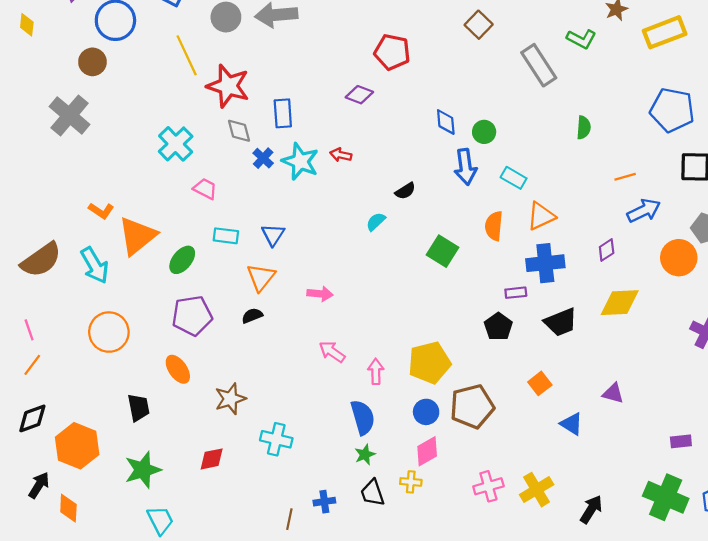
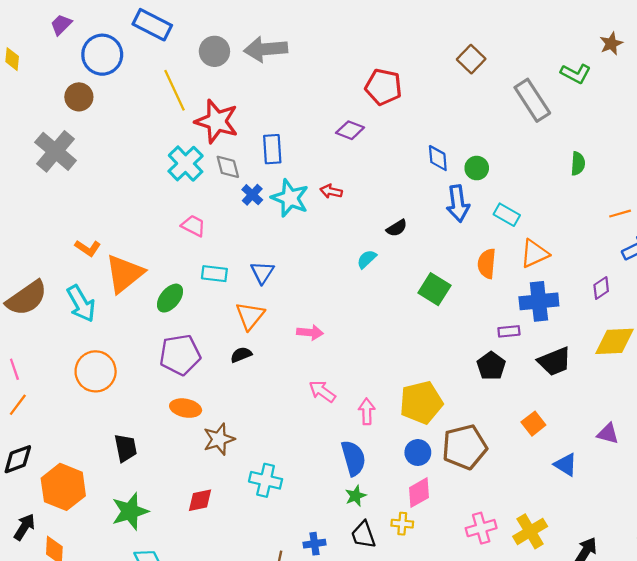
cyan cross: (176, 144) -> (186, 164), moved
orange ellipse: (178, 369) -> (186, 408), moved, turned -44

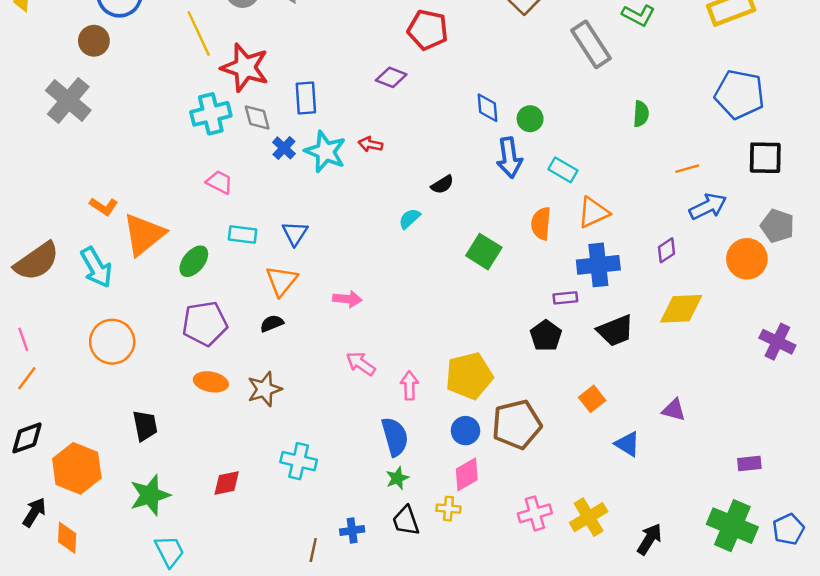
cyan cross: (186, 164) -> (211, 114), turned 30
brown star: (219, 439) -> (264, 389), moved

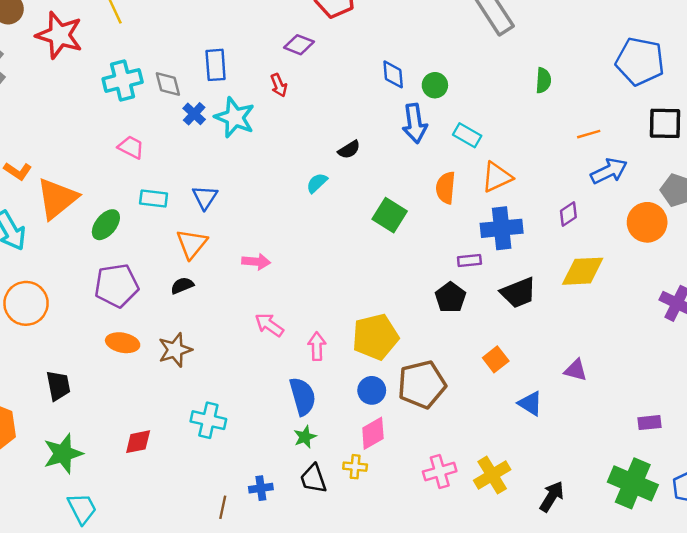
red star: (245, 68) -> (59, 35), moved
red arrow: (370, 144) -> (279, 85), moved, turned -125

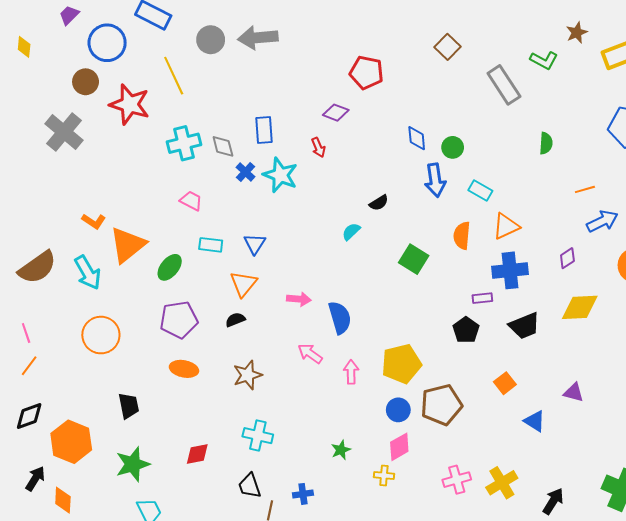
brown star: (175, 350) -> (248, 375), moved
blue semicircle: (303, 396) -> (340, 318), moved
black trapezoid: (313, 479) -> (250, 486), moved

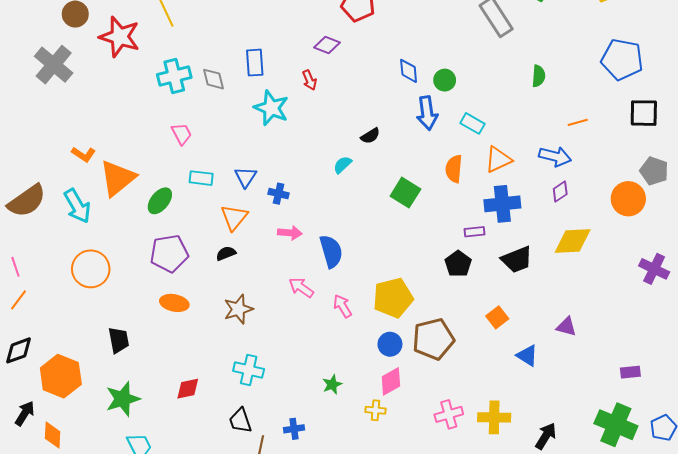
blue cross: (245, 172) -> (279, 194), moved, turned -30
pink trapezoid: (191, 201) -> (182, 134), turned 35
blue arrow: (602, 221) -> (555, 156), moved, turned 40
pink arrow: (351, 372) -> (342, 306), turned -30
yellow cross: (502, 483) -> (494, 417), turned 32

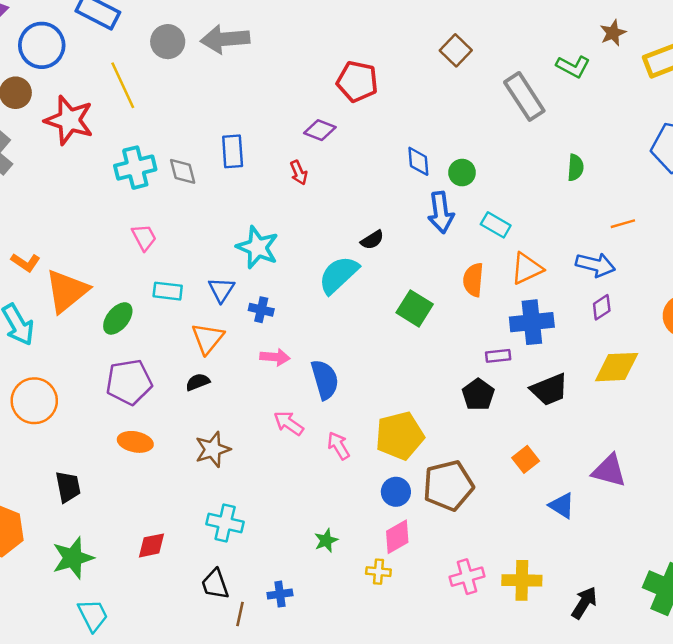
cyan star: (271, 108) -> (257, 247), moved
cyan semicircle: (342, 165) -> (339, 275), size x1.8
purple triangle: (566, 327) -> (609, 471), size x1.4

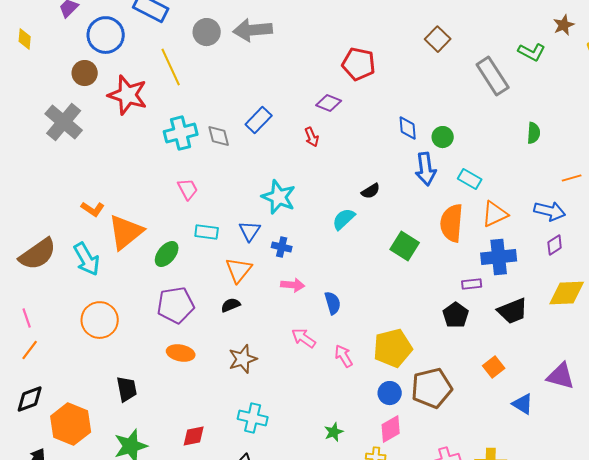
blue rectangle: (233, 151) -> (259, 120), turned 48
cyan semicircle: (339, 275) -> (344, 219), size x0.7
orange semicircle: (473, 280) -> (452, 223), size x1.4
blue semicircle: (325, 380) -> (333, 303), size x0.7

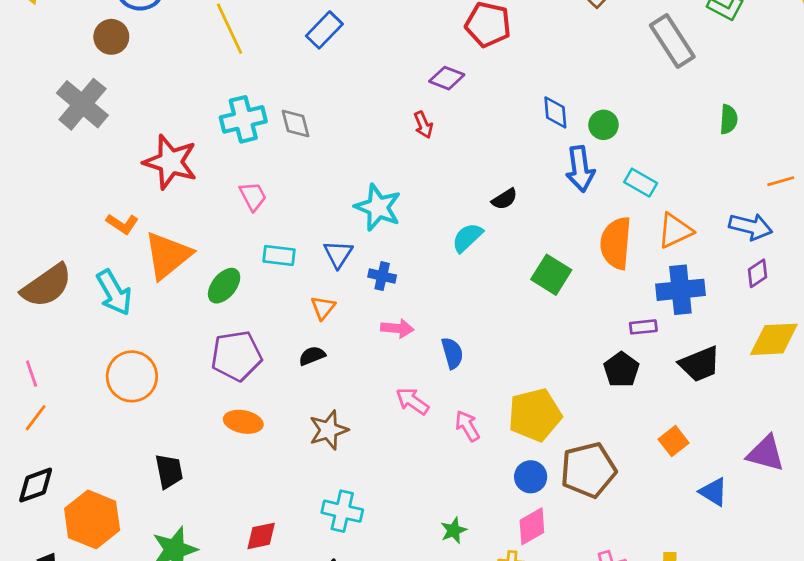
red star: (128, 95) -> (170, 162), moved
blue rectangle: (259, 120) -> (324, 30), moved
orange triangle: (239, 270) -> (323, 308), size x0.7

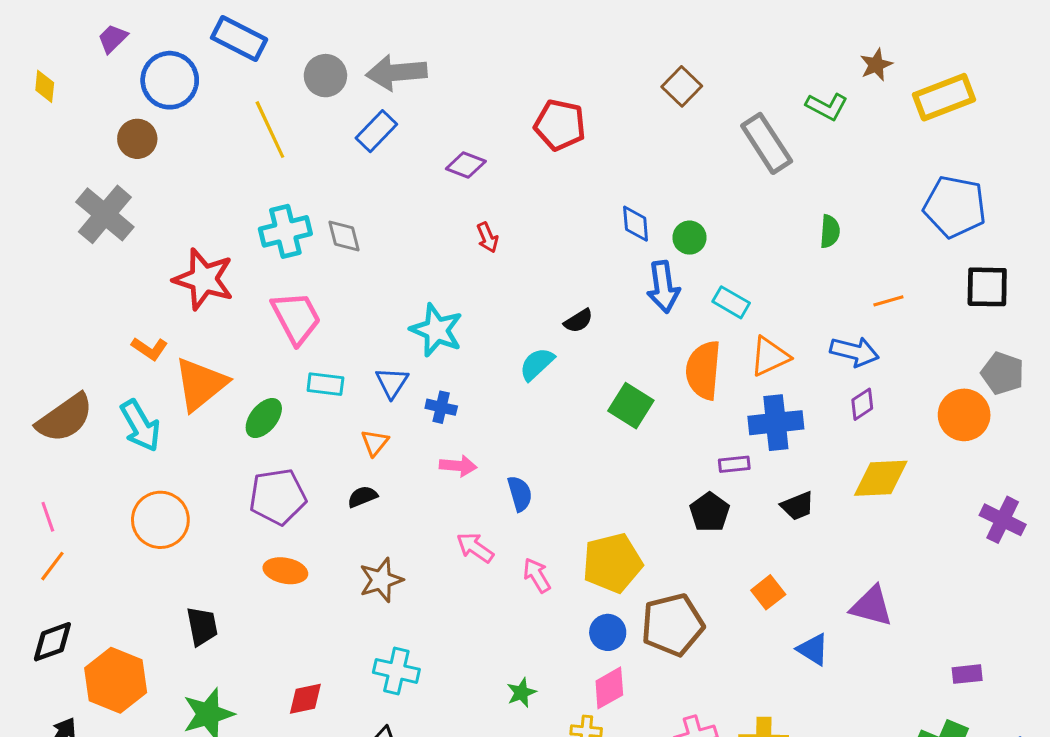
purple diamond: (447, 78) -> (466, 165), moved
pink trapezoid: (253, 196) -> (296, 318), size x1.6
black trapezoid: (700, 364) -> (797, 506), size x0.7

